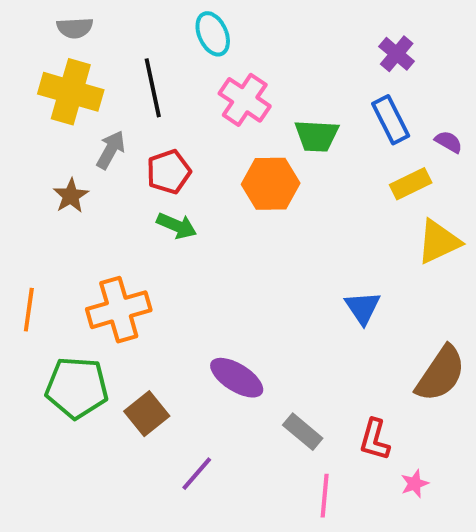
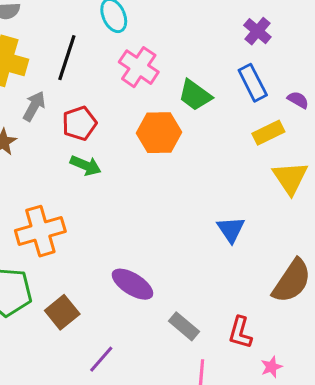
black line: (153, 88) -> (67, 58), turned 30
green trapezoid: (317, 136) -> (195, 95), turned 33
yellow triangle: (439, 242) -> (290, 178), turned -39

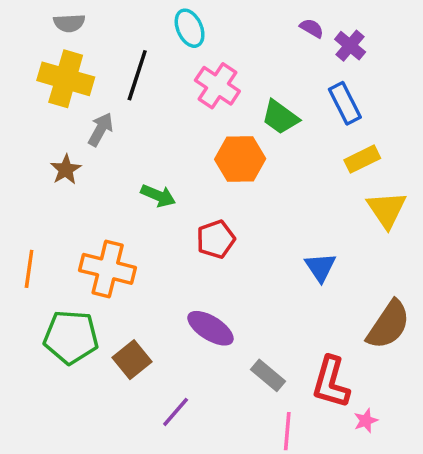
purple semicircle: (298, 100) -> (312, 28), moved
red pentagon: (79, 123) -> (216, 239), moved
orange cross: (40, 231) -> (108, 269), turned 30
red L-shape: (240, 333) -> (331, 382), size x1.4

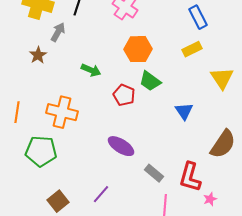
green trapezoid: (280, 117) -> (150, 81), moved
yellow rectangle: (362, 159) -> (192, 49), moved
red pentagon: (216, 239) -> (124, 95), turned -30
brown square: (132, 360) -> (58, 201), moved

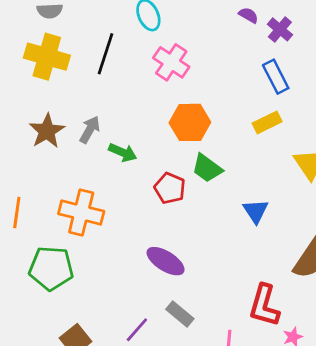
gray arrow: (58, 32) -> (90, 130), moved
brown star: (38, 55) -> (47, 131), size x1.4
gray rectangle: (154, 173) -> (180, 314), moved

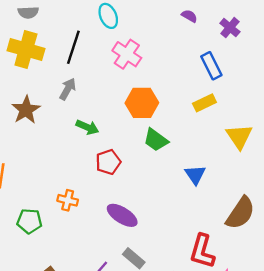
purple cross: (280, 29) -> (230, 28), moved
gray arrow: (90, 130) -> (68, 89), moved
red pentagon: (170, 188) -> (108, 162), moved, turned 30
orange cross: (81, 212) -> (68, 200), moved, size x0.6
green pentagon: (51, 268) -> (29, 221), size x0.7

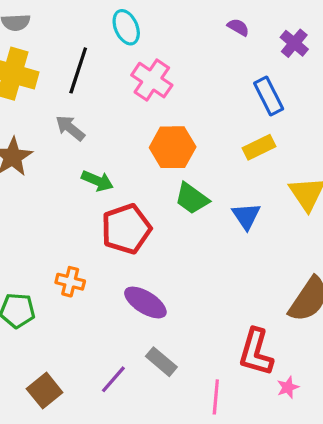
gray arrow: (68, 89) -> (70, 128), turned -80
red pentagon: (108, 162) -> (126, 229), size x1.4
blue triangle: (195, 175) -> (246, 216), moved

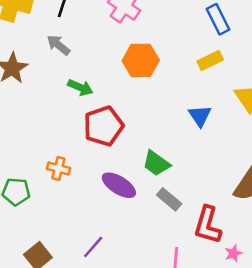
green trapezoid: (192, 198) -> (156, 163), moved
gray rectangle: (161, 362) -> (169, 199), moved

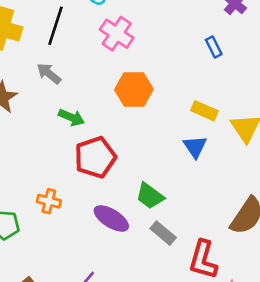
blue rectangle: (218, 19) -> (214, 47), size x0.7
yellow rectangle: (210, 60) -> (204, 111), moved, turned 50

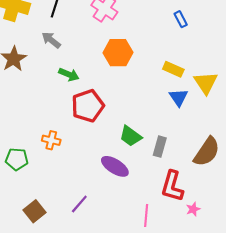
blue triangle: (195, 147) -> (179, 97), moved
purple ellipse: (111, 218) -> (115, 166), moved
gray rectangle: (163, 233) -> (160, 147), moved, turned 66

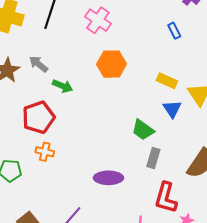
gray arrow: (51, 40) -> (38, 64), moved
red pentagon: (88, 106) -> (38, 117), moved
green trapezoid: (131, 136) -> (143, 130), moved
purple ellipse: (115, 166) -> (108, 178), turned -32

